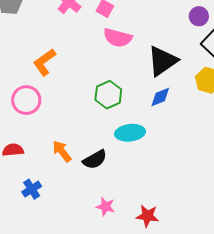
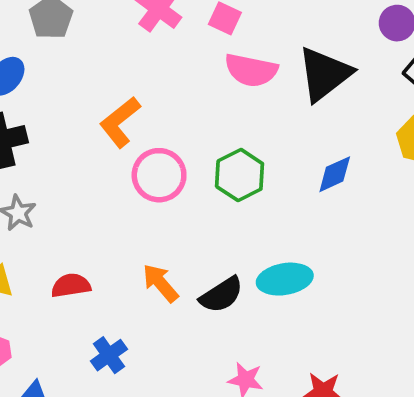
black triangle: (163, 61) -> (324, 74), moved
pink circle: (26, 100) -> (159, 175), moved
cyan ellipse: (130, 133) -> (285, 279), moved

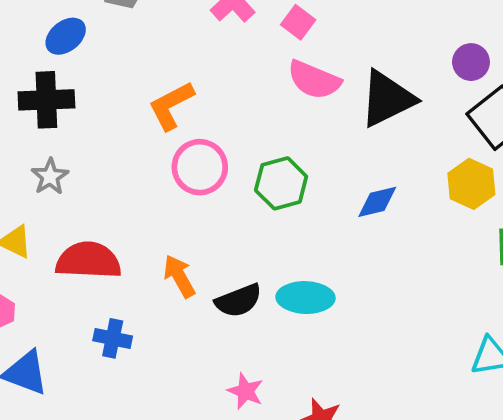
red semicircle: (71, 285) -> (88, 260), size x1.6
blue cross: (109, 355) -> (113, 338), turned 36

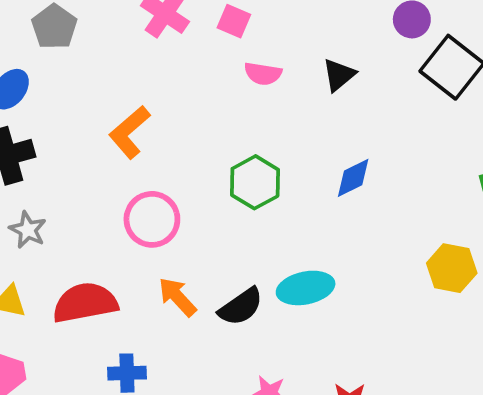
pink semicircle: (314, 80) -> (263, 74), size x0.7
black triangle: (387, 99) -> (339, 75), size x0.6
pink circle: (200, 167) -> (152, 219), moved
yellow hexagon: (471, 184) -> (452, 268), moved

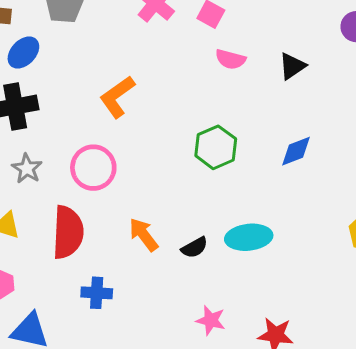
pink circle: (152, 219) -> (93, 168), moved
red semicircle: (85, 303) -> (68, 232), turned 98
black semicircle: (241, 307) -> (195, 248), size x0.7

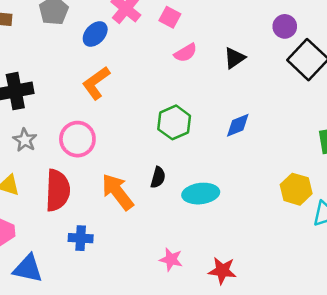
blue ellipse: (23, 52) -> (95, 34), moved
pink semicircle: (230, 59) -> (186, 53), turned -45
orange arrow: (144, 235) -> (118, 192), size x1.4
black semicircle: (195, 248) -> (158, 177), moved, turned -45

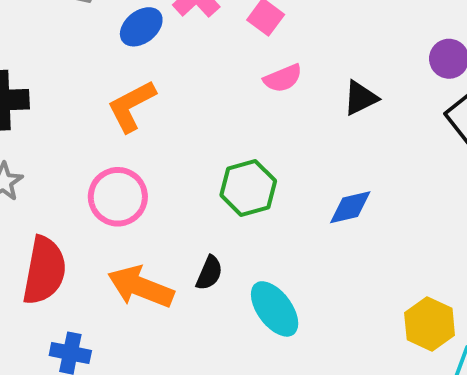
pink circle: (77, 139) -> (118, 197), moved
orange arrow: (118, 192) -> (141, 287), turned -39
cyan ellipse: (201, 194) -> (275, 309), turned 52

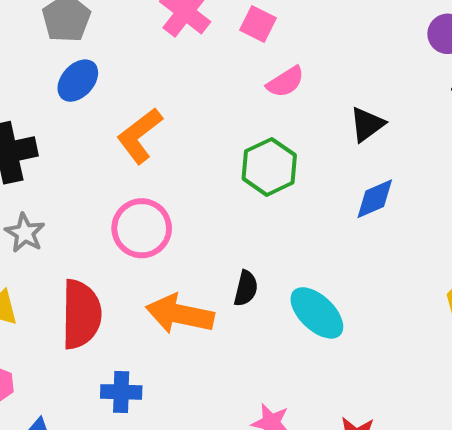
blue ellipse: (141, 27) -> (78, 81), moved
black triangle: (361, 98) -> (367, 124), moved
green hexagon: (248, 188) -> (269, 167), moved

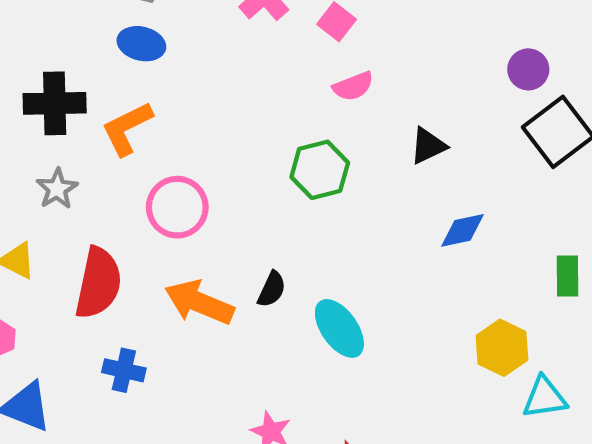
blue ellipse: (78, 81) -> (141, 44), turned 51
orange L-shape: (140, 136) -> (127, 128), moved
blue diamond: (375, 199) -> (463, 230), moved

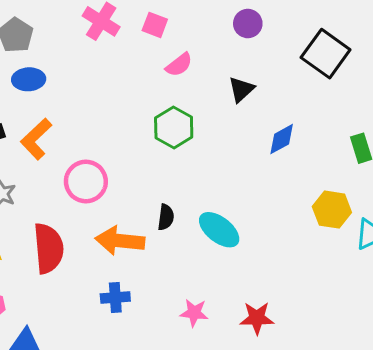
purple circle: (528, 69) -> (248, 24), moved
blue cross: (124, 370) -> (115, 298), moved

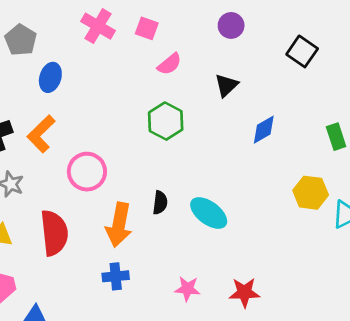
black square: (326, 54) -> (302, 51), size x0.7
blue ellipse: (29, 79) -> (50, 77), moved, turned -68
orange arrow: (120, 241) -> (119, 225), turned -84

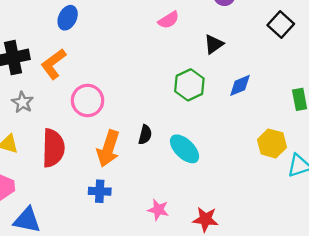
green hexagon: (166, 121) -> (189, 85), moved

